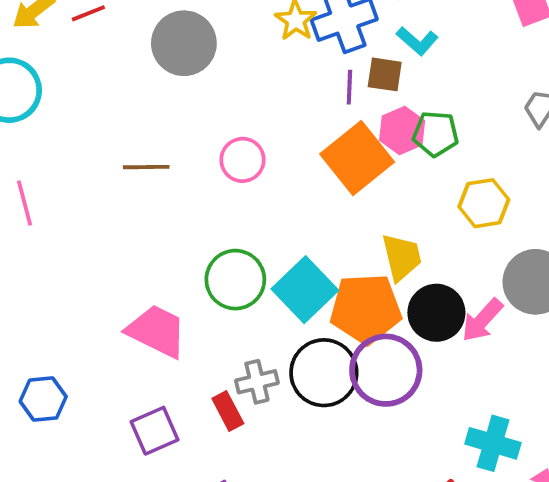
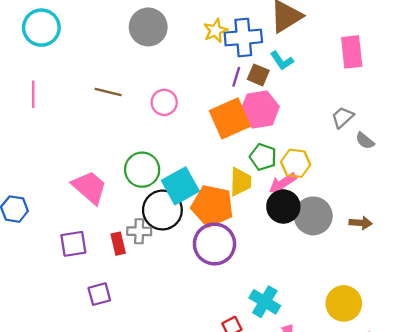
pink hexagon: (402, 131) -> (260, 110), size x1.4
green pentagon: (436, 134) -> (263, 157), moved
black circle: (436, 313) -> (283, 207), moved
pink arrow: (482, 320) -> (283, 183), moved
black circle: (324, 373) -> (162, 210), moved

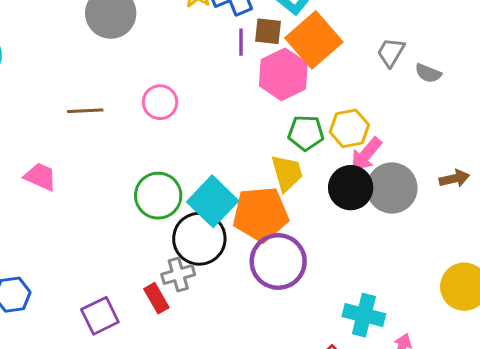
orange square: (230, 118) -> (314, 40), moved
pink arrow: (283, 183) -> (366, 154), moved
pink trapezoid: (89, 187) -> (40, 177), moved, size x0.7

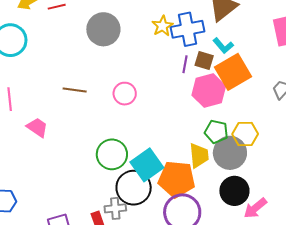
pink arrow: (366, 154) -> (255, 208), moved
black circle: (351, 188) -> (234, 191), moved
gray circle: (392, 188) -> (230, 153), moved

